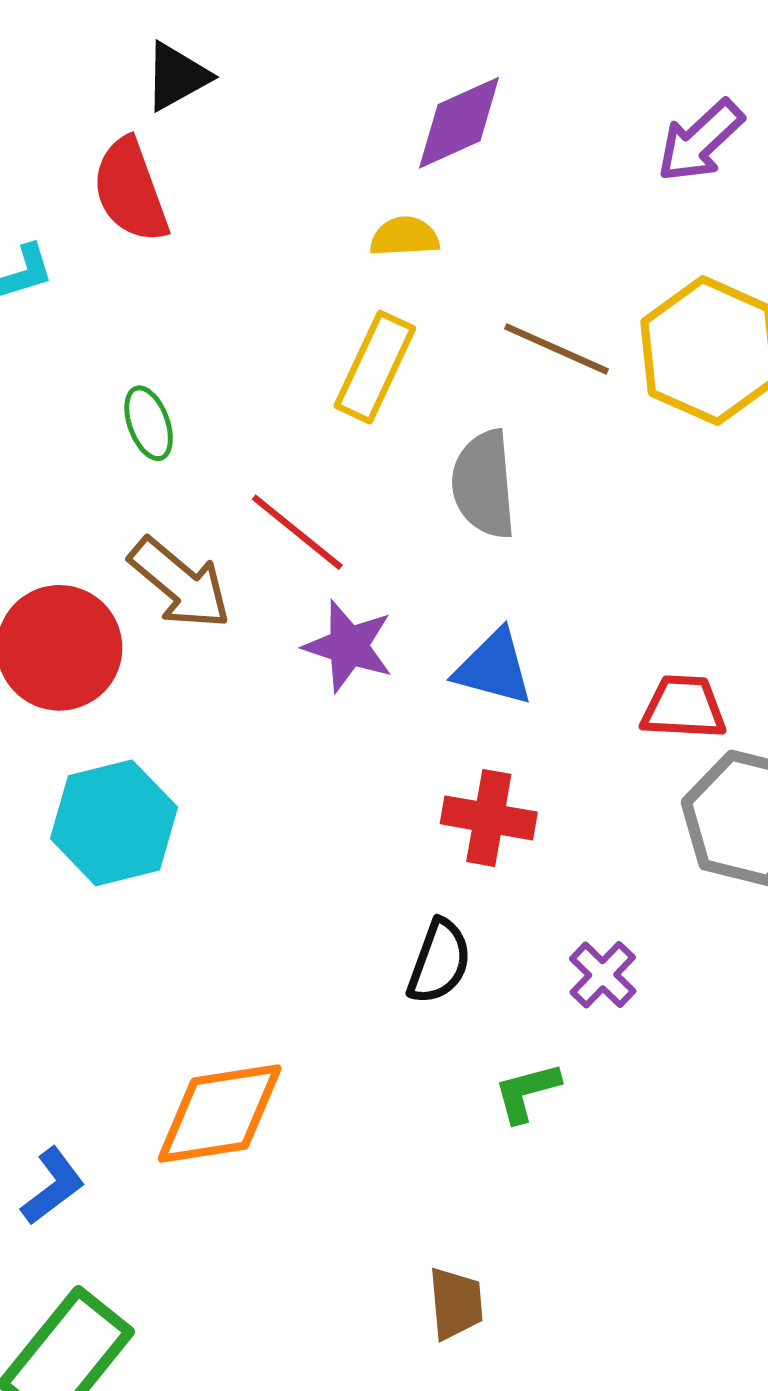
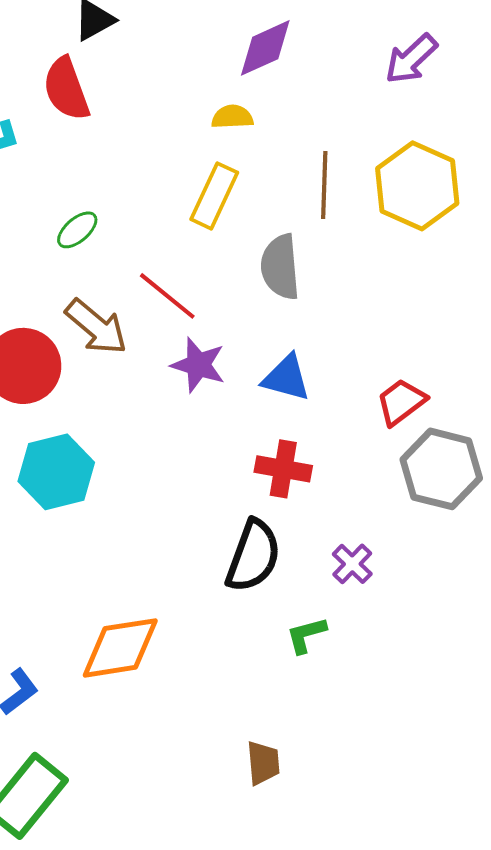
brown line: (556, 349) -> (324, 185), turned 68
green ellipse: (149, 423) -> (77, 230), turned 69
red trapezoid: (684, 707) -> (401, 402), turned -40
black semicircle: (439, 962) -> (253, 556), size x1.4

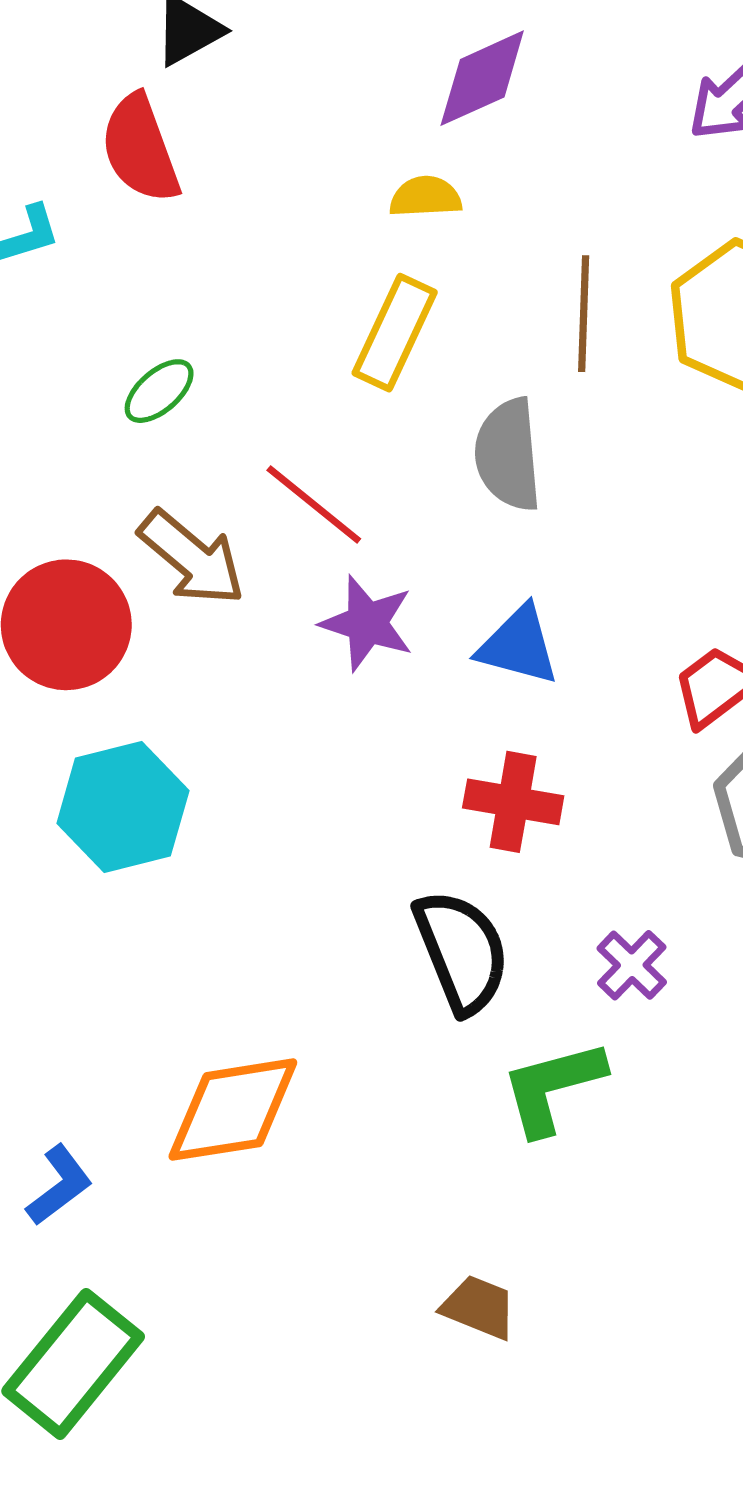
black semicircle: (253, 556) -> (462, 951), turned -42
green L-shape: (306, 635) -> (553, 1087), size x1.5
brown trapezoid: (263, 763) -> (479, 1307), turned -63

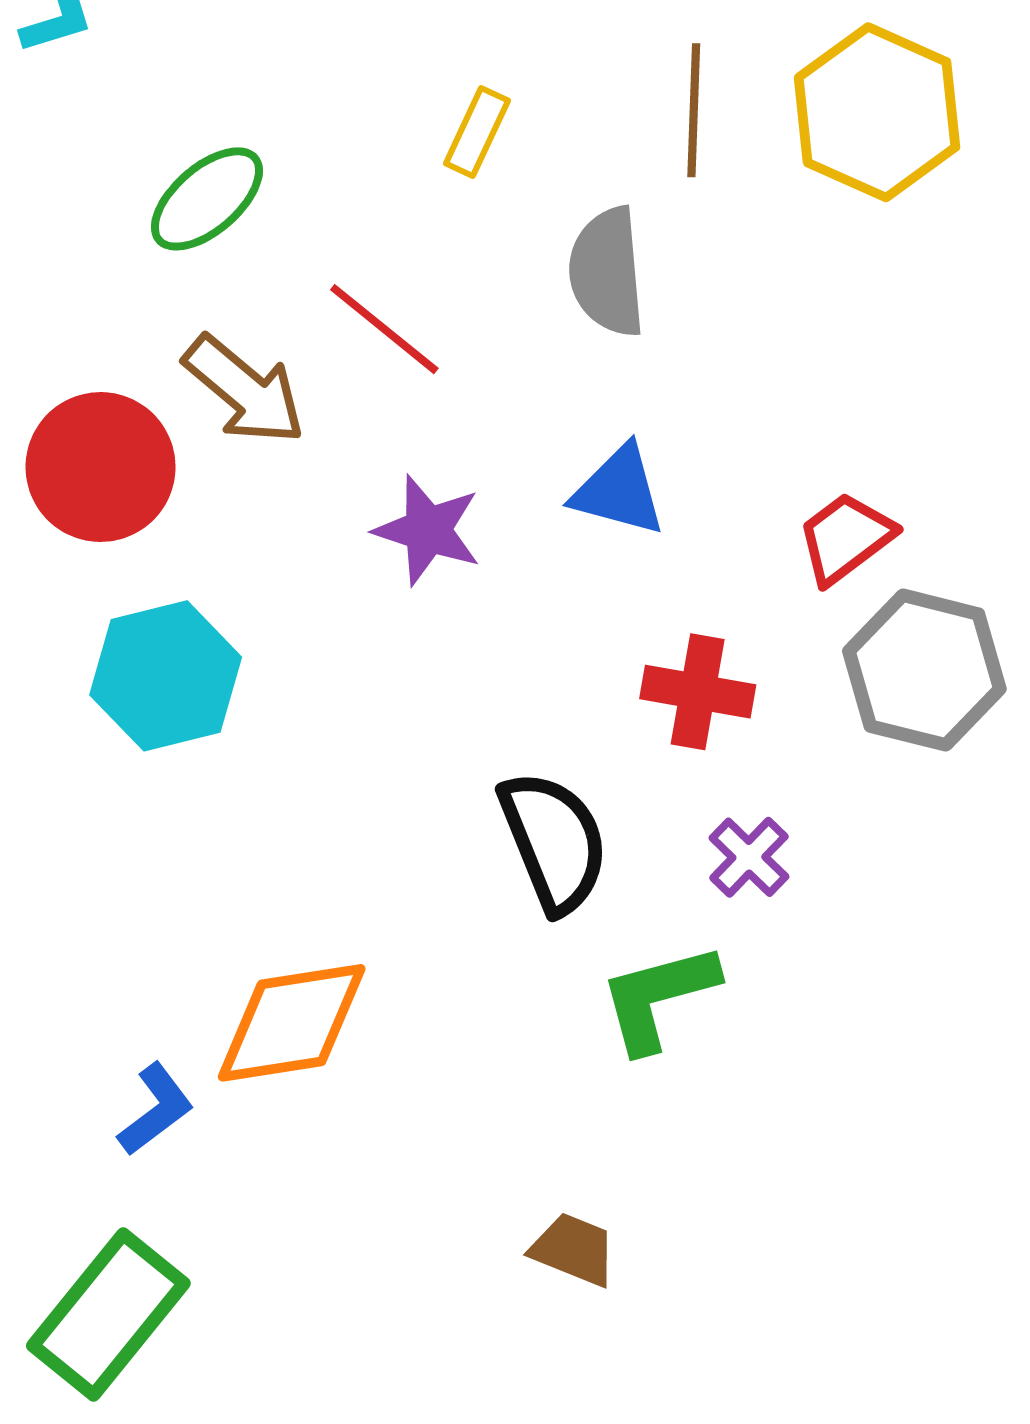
yellow rectangle: (395, 333) -> (477, 132), size x0.7
green ellipse: (159, 391) -> (207, 199), size x1.4
purple star: (367, 623) -> (428, 530), moved
red cross: (513, 802) -> (698, 692), moved
blue L-shape: (59, 1185) -> (156, 1110), moved

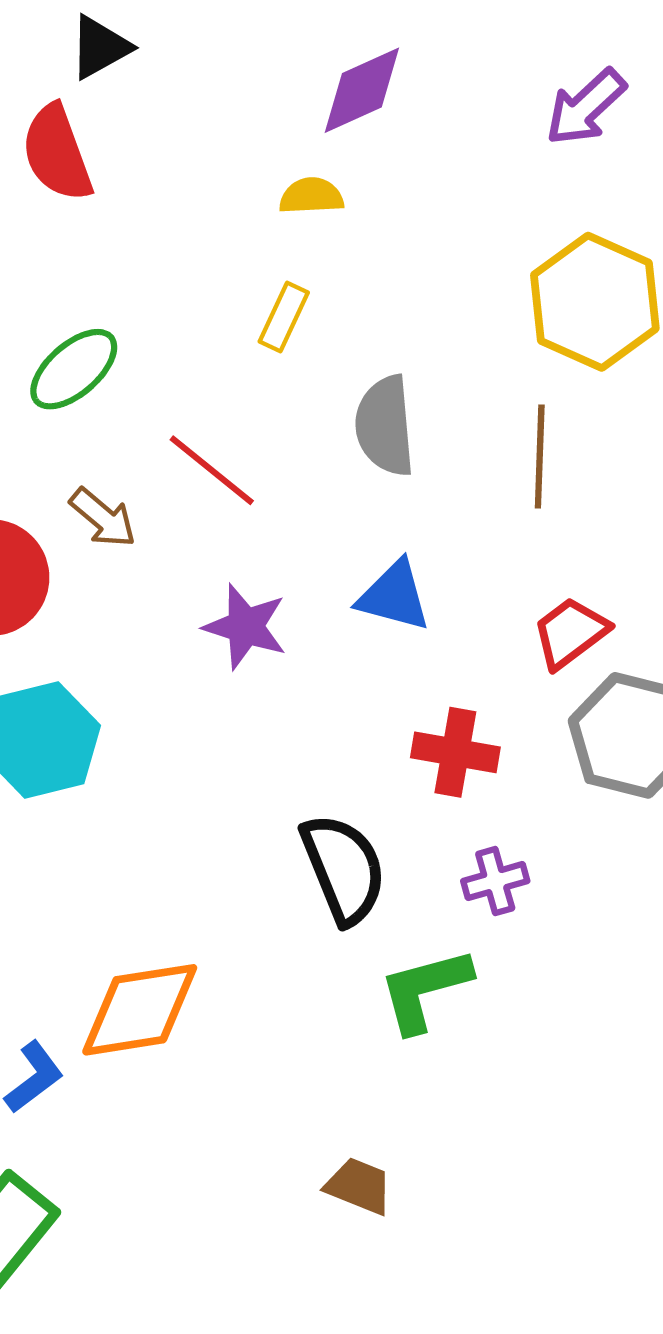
brown line: (694, 110) -> (540, 456), moved
brown arrow: (244, 390) -> (103, 518), size x0.7
purple cross: (749, 857) -> (495, 881), turned 30

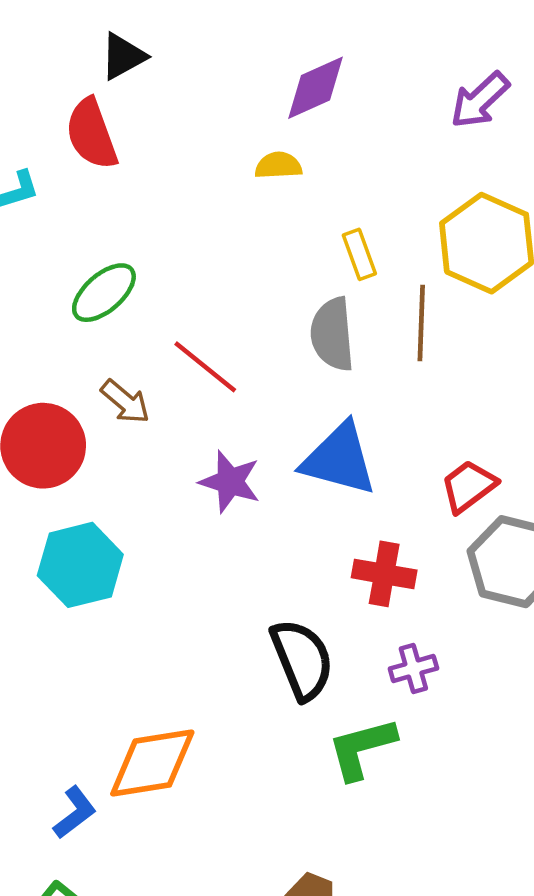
yellow rectangle: (284, 317) -> (359, 254), moved, turned -45
brown line: (540, 456) -> (421, 323), moved
blue triangle: (394, 596) -> (339, 459), size x1.4

